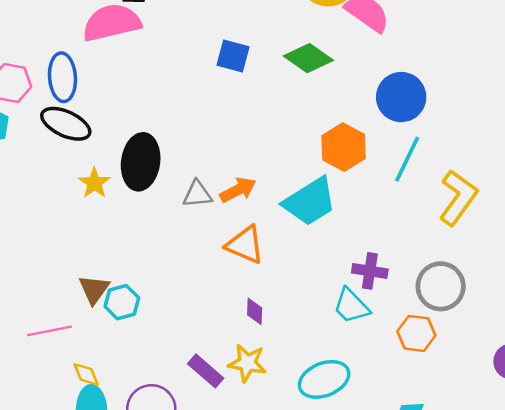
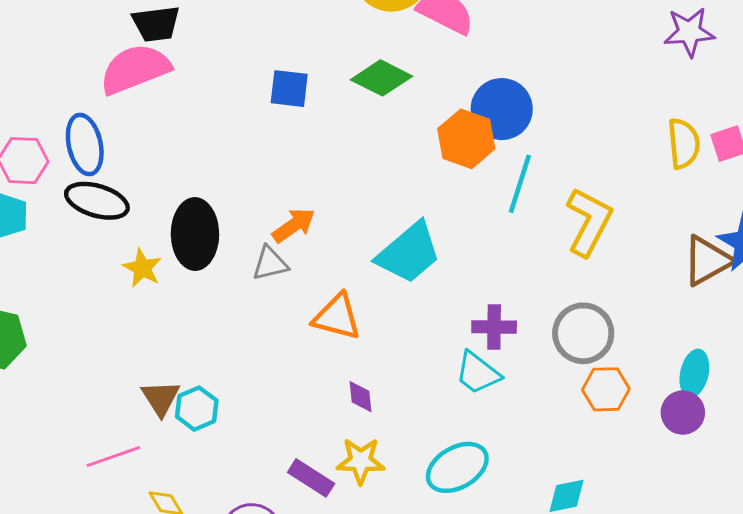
orange hexagon: (344, 147) -> (466, 139), moved
orange arrow: (238, 190) -> (294, 225), moved
orange hexagon: (416, 333) -> (606, 389), moved

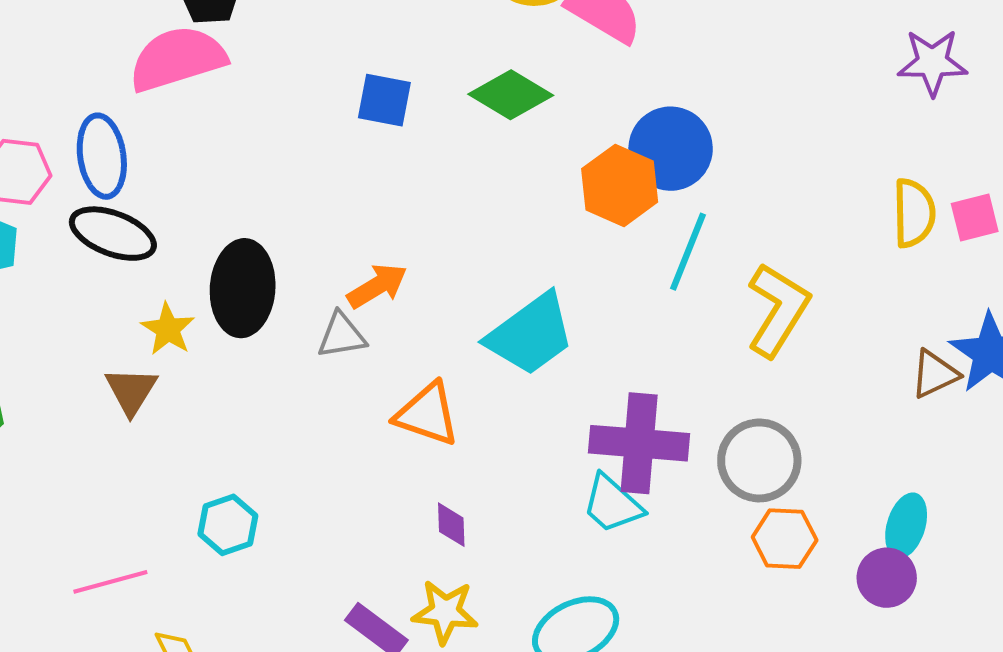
brown triangle: (707, 261) -> (935, 374), size x0.7
purple cross: (494, 327) -> (639, 443), size x1.6
brown triangle: (161, 398) -> (131, 391), moved

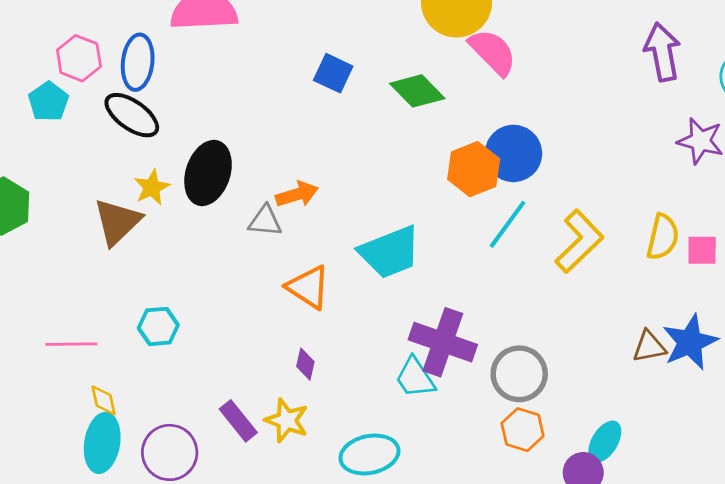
yellow L-shape: (778, 310) -> (579, 241), moved
brown triangle: (131, 391) -> (117, 222), size x1.4

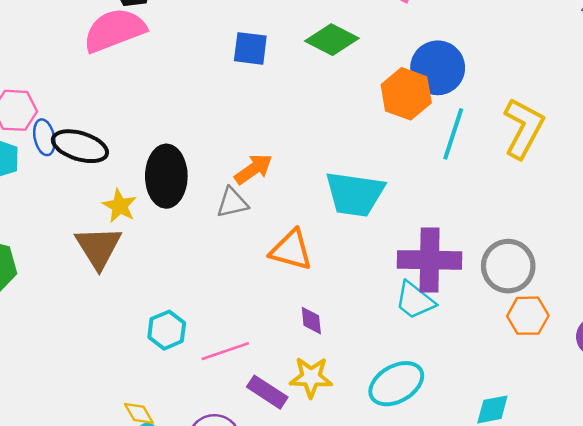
blue ellipse: (138, 62) -> (44, 137), moved, size x0.7
cyan trapezoid: (390, 252) -> (355, 194), turned 48
pink line: (71, 344) -> (225, 351), moved

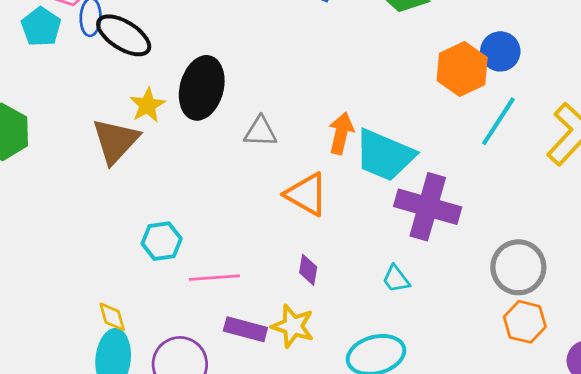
blue circle: (438, 68) -> (500, 51), size x0.7
orange arrow: (253, 169) -> (341, 133), moved, turned -57
purple cross: (430, 260) -> (428, 207), moved
cyan trapezoid: (415, 300) -> (396, 279), moved, size x0.7
purple rectangle: (267, 392) -> (245, 329), turned -33

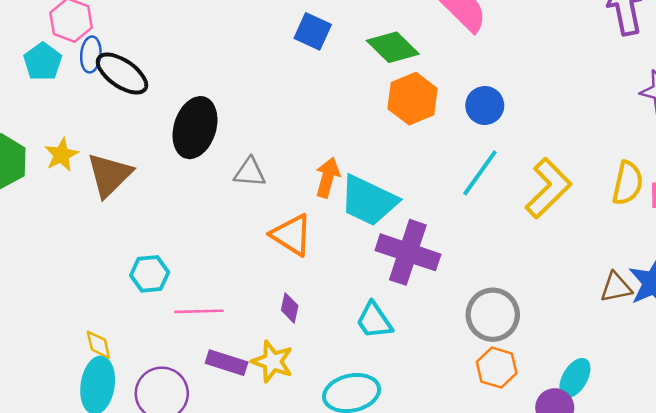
orange hexagon: (462, 69) -> (413, 99), moved
yellow star: (147, 105) -> (61, 155), moved
cyan trapezoid: (396, 279) -> (374, 321), size x1.4

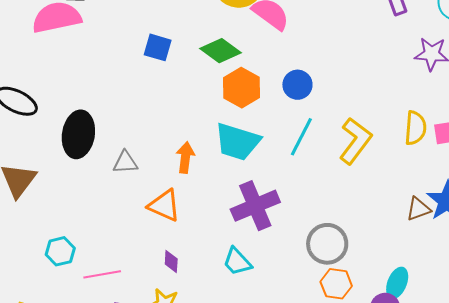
cyan trapezoid: (369, 201) -> (237, 142), moved
purple cross: (408, 252) -> (255, 206), turned -33

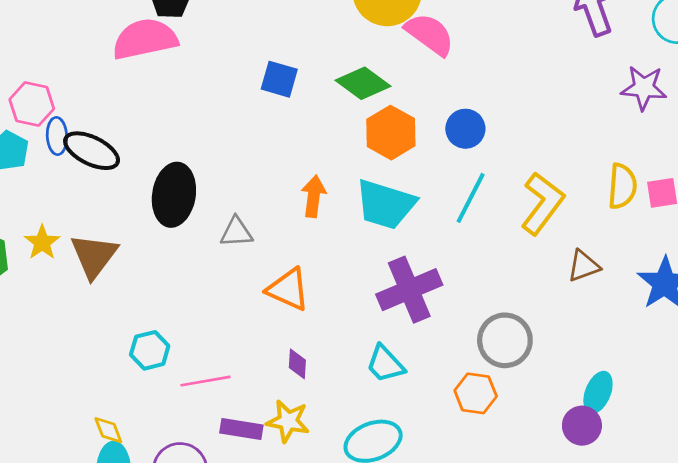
orange arrow: (185, 158) -> (314, 196), moved
brown triangle: (418, 209) -> (584, 266), moved
orange hexagon: (336, 284) -> (476, 393), moved

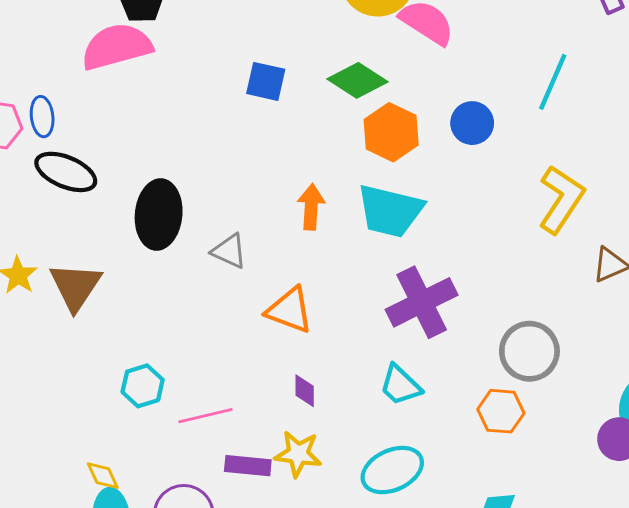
blue ellipse: (57, 136) -> (42, 117), moved
cyan line: (471, 198) -> (553, 82), moved
gray triangle: (236, 232) -> (229, 251), turned 32

